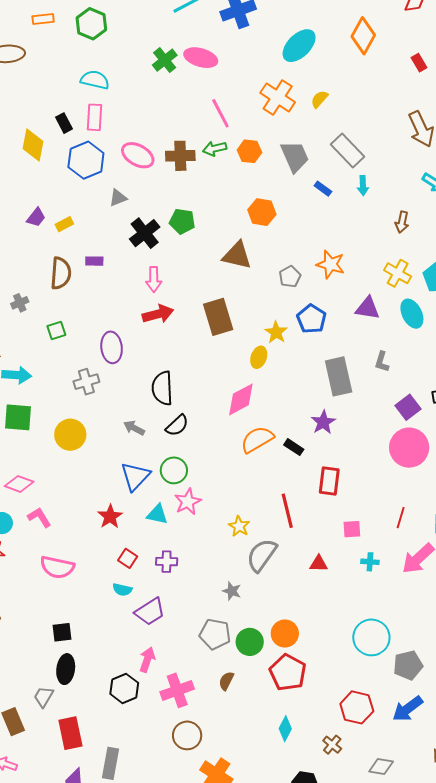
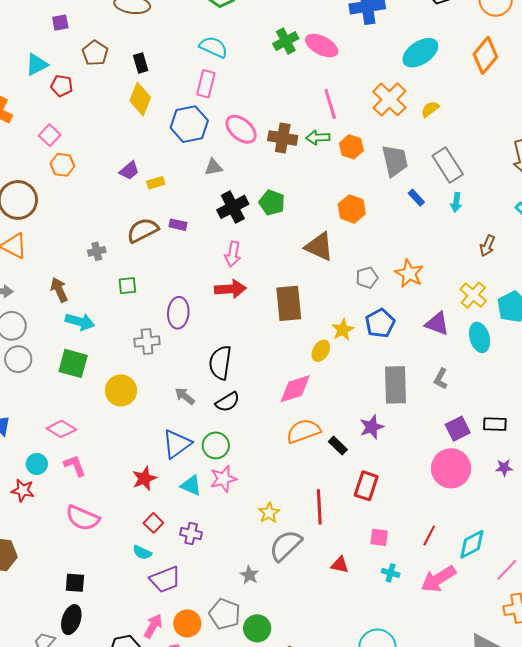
black rectangle: (64, 123) -> (141, 63), moved
brown semicircle: (61, 273) -> (143, 230), turned -132
orange circle: (285, 634) -> (187, 623), moved

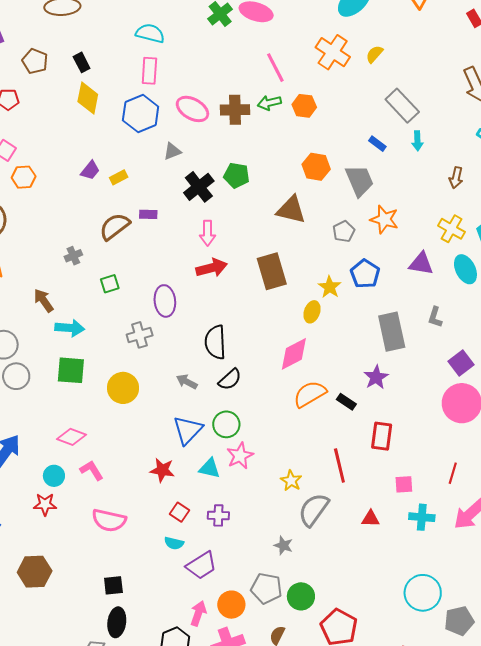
gray trapezoid: (395, 161) -> (360, 181), moved
red star: (144, 479) -> (162, 470), turned -30
cyan cross: (391, 573) -> (422, 517), size x1.4

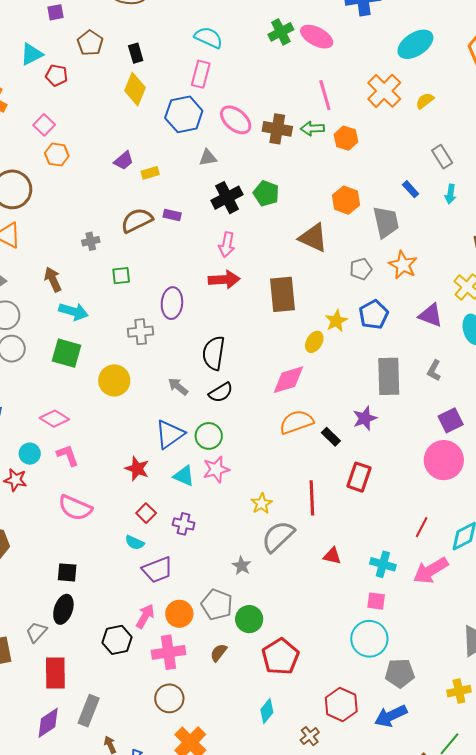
gray rectangle: (402, 106) -> (442, 157), size x0.7
pink square: (404, 484) -> (376, 601), moved

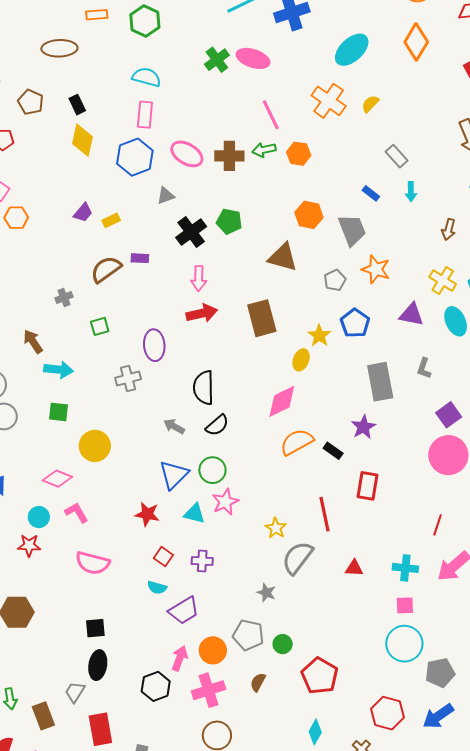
green square: (66, 353) -> (59, 412), size x0.7
yellow circle: (114, 380) -> (95, 446), moved
green circle: (249, 619) -> (283, 644), size x0.7

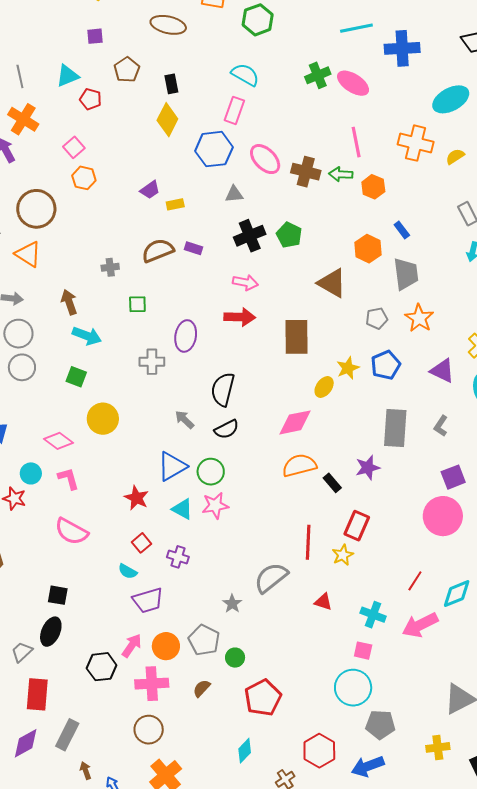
orange cross: (329, 101) -> (416, 143), turned -36
blue rectangle: (371, 193) -> (402, 230), moved
pink arrow: (199, 278) -> (245, 283), turned -95
yellow star: (276, 528) -> (343, 555), moved

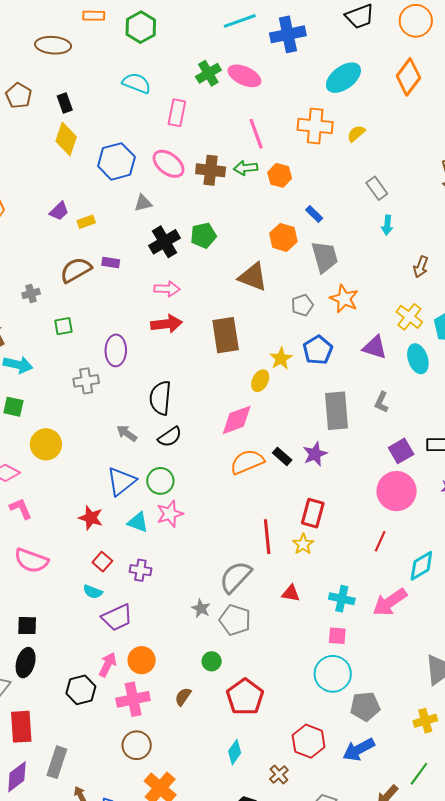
pink rectangle: (234, 110) -> (177, 113), moved
green pentagon: (289, 235) -> (203, 235), turned -30
black rectangle: (332, 483) -> (282, 456), moved
red line: (415, 581) -> (380, 541), moved
gray pentagon: (204, 640) -> (235, 620), moved

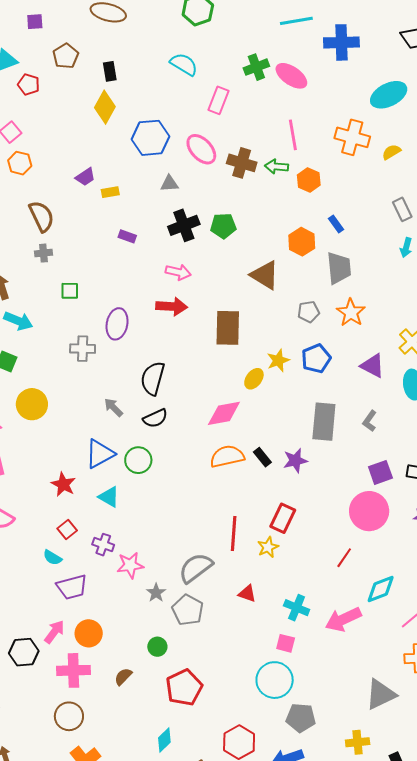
brown semicircle: (76, 270) -> (41, 216), moved, turned 84
pink star: (170, 514) -> (130, 565), moved

